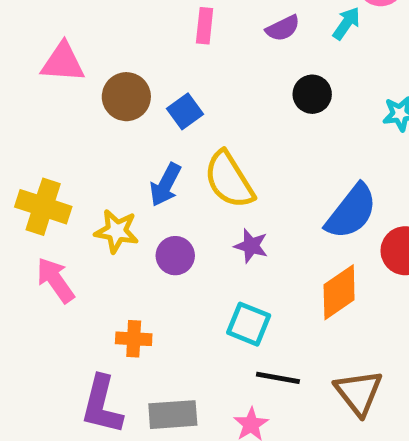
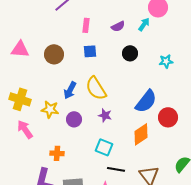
pink triangle: (63, 62) -> (20, 49), moved
blue square: (185, 111) -> (90, 51), moved, turned 32

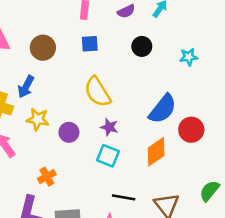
blue arrow: (70, 90) -> (26, 87), moved
cyan square: (104, 147) -> (108, 156), moved
orange cross: (57, 153) -> (47, 177), turned -32

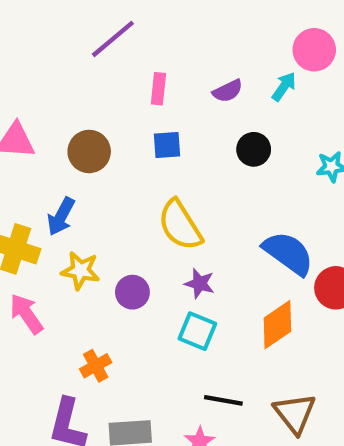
blue semicircle: (163, 109) -> (288, 253), turned -92

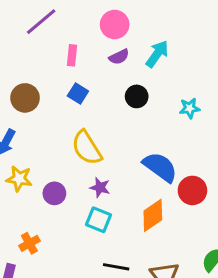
pink circle: (314, 50) -> (115, 25), moved
cyan arrow: (284, 87) -> (157, 54), size x1.4
blue square: (167, 145) -> (78, 94), turned 36

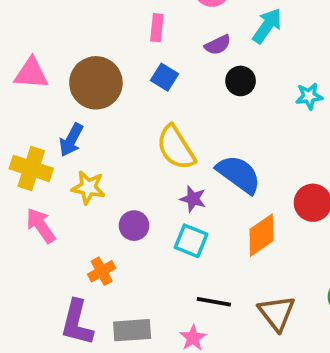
purple semicircle: (119, 57) -> (218, 45), moved
brown circle: (25, 98) -> (96, 83), size x1.4
blue semicircle: (160, 167) -> (239, 174), moved
purple circle: (54, 193) -> (134, 226), moved

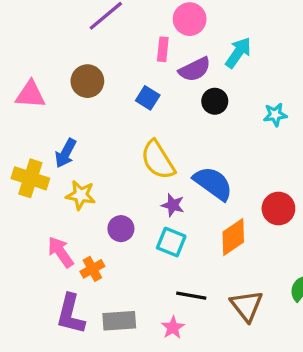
pink rectangle: (157, 28) -> (163, 49), moved
purple semicircle: (218, 45) -> (195, 69), size x1.4
brown circle: (96, 83) -> (87, 81), moved, size x0.7
pink arrow: (41, 226) -> (61, 252), moved

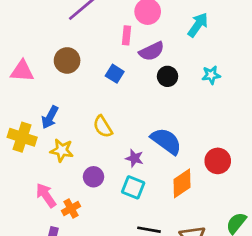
cyan arrow: (238, 53) -> (198, 25), moved
cyan star: (275, 115) -> (211, 75), moved
yellow semicircle: (158, 160) -> (103, 127), moved, size x0.7

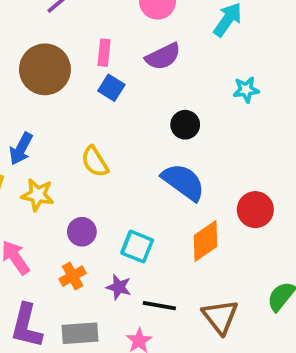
pink rectangle: (127, 35) -> (104, 53), moved
brown circle: (67, 60) -> (45, 69), size x1.4
black circle: (168, 76) -> (185, 125), moved
purple star: (134, 158) -> (119, 287), moved
orange cross: (71, 209) -> (73, 276), moved

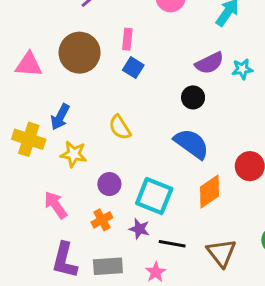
purple semicircle: (163, 56) -> (209, 63), moved
cyan square: (137, 247) -> (154, 196), size x1.4

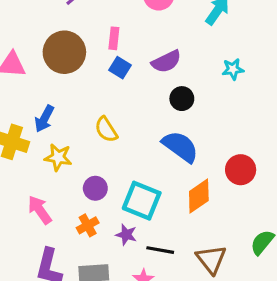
purple semicircle: (209, 63) -> (166, 61), moved

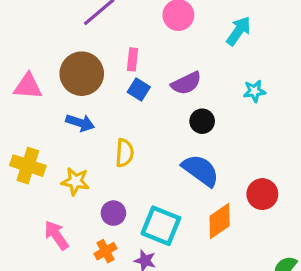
blue arrow: (44, 119) -> (80, 123), moved, turned -100
yellow semicircle: (106, 130) -> (125, 153), turned -144

